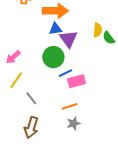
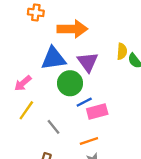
blue triangle: (55, 29) -> (54, 58), moved, size x1.6
gray line: (31, 98) -> (54, 127), moved

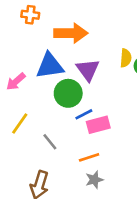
pink arrow: (23, 83) -> (16, 82), moved

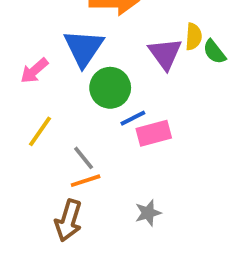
blue triangle: (50, 66) -> (84, 48), turned -48
purple triangle: (88, 70) -> (165, 54), moved
orange line: (89, 157) -> (86, 181), moved

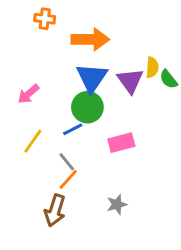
blue triangle: (84, 48) -> (92, 78), moved
blue line: (133, 118) -> (73, 129), moved
orange line: (86, 181) -> (68, 179), turned -30

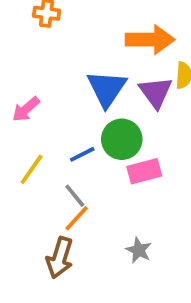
orange arrow: (90, 39) -> (150, 40), moved
green circle: (87, 107) -> (122, 139), moved
gray star: (117, 204) -> (139, 250), turned -30

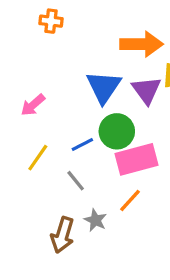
pink rectangle: (144, 171) -> (137, 159), size x1.4
orange line: (77, 218) -> (130, 200), moved
gray star: (139, 250) -> (95, 220), moved

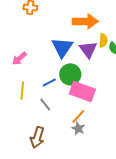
yellow line: (38, 158) -> (22, 90), turned -30
pink rectangle: (137, 159) -> (82, 91), turned 35
gray star: (95, 220) -> (78, 128), moved

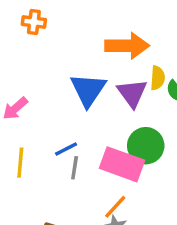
green circle: (70, 74) -> (146, 146), moved
gray line: (45, 104) -> (75, 168), moved, turned 48

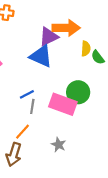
blue triangle: (88, 90) -> (41, 56), turned -40
purple triangle: (132, 93) -> (49, 37), moved, turned 40
orange line: (115, 207) -> (22, 132), moved

